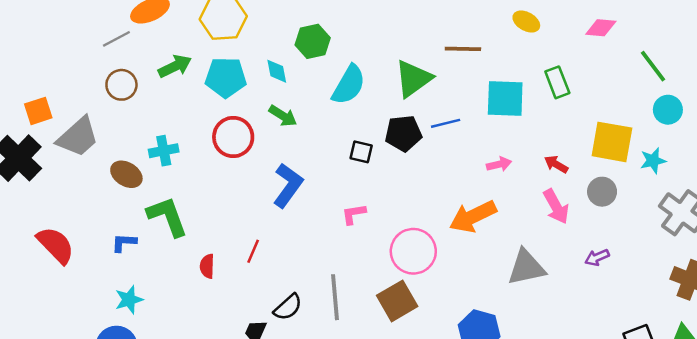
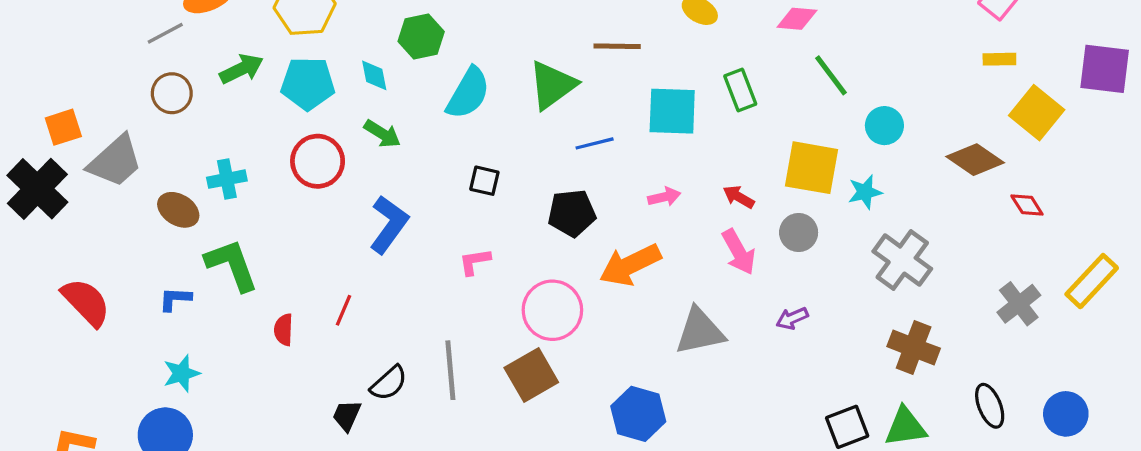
green line: (653, 66) -> (831, 75), moved
black pentagon: (403, 133) -> (572, 213), moved

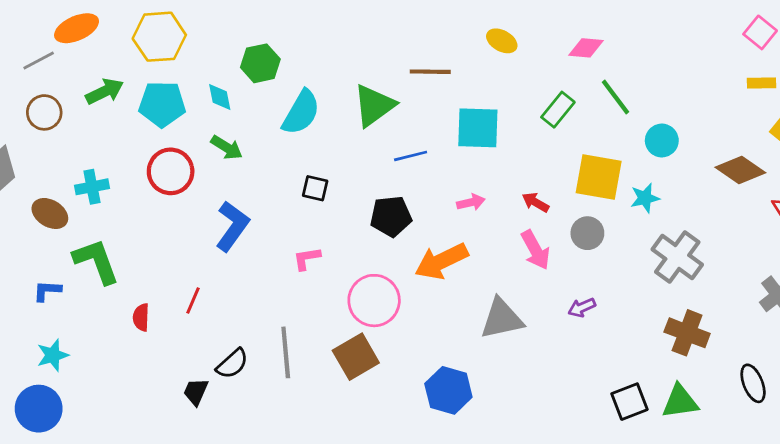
green rectangle: (740, 90) -> (558, 110), moved, turned 60

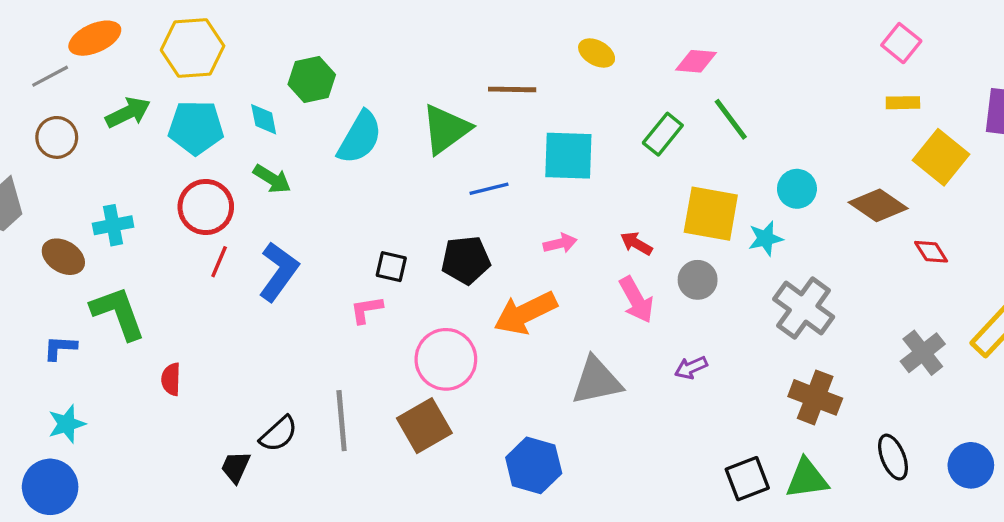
cyan circle: (662, 141) -> (797, 189), moved
black square: (315, 188) -> (391, 267), moved
red line: (193, 301) -> (219, 262), moved

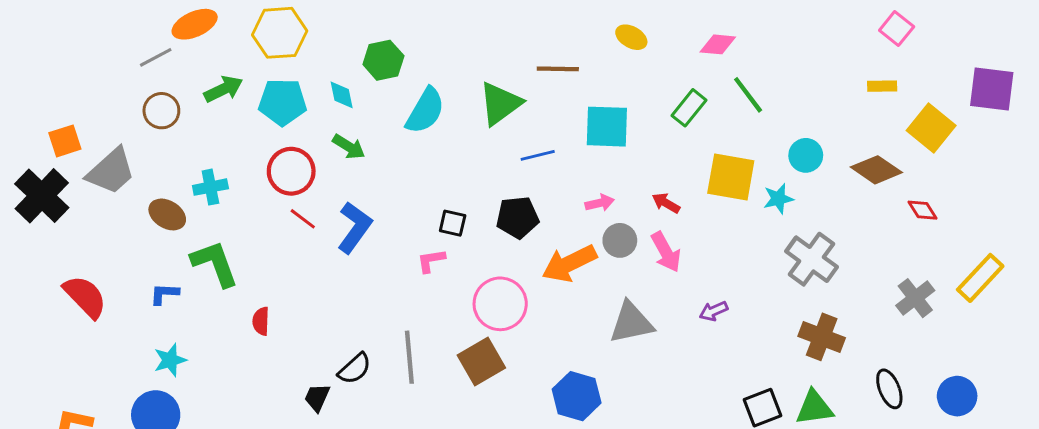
yellow rectangle: (903, 103) -> (882, 86), moved
red line: (219, 262) -> (303, 219), turned -76
gray circle: (698, 280) -> (620, 240), moved

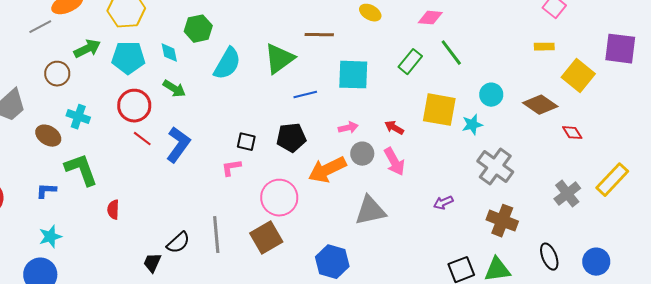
brown circle: (161, 111) -> (57, 74), moved
cyan cross: (210, 187) -> (78, 117), turned 30
purple arrow: (713, 311) -> (443, 203), moved

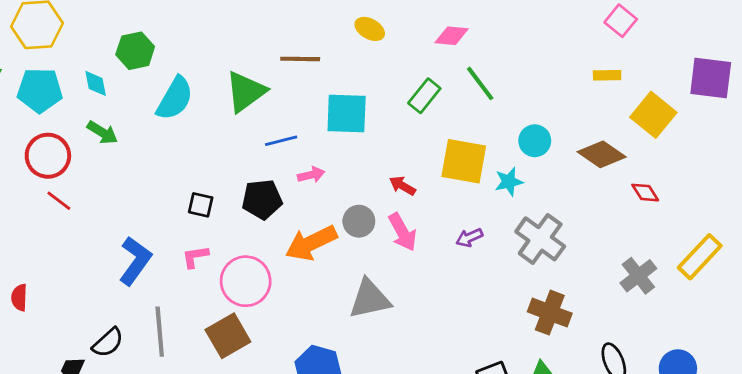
pink arrow: (348, 128) -> (311, 175), moved
blue L-shape: (178, 145) -> (135, 261), moved
pink L-shape: (231, 168) -> (195, 257), moved
purple arrow: (443, 203) -> (469, 238), moved

